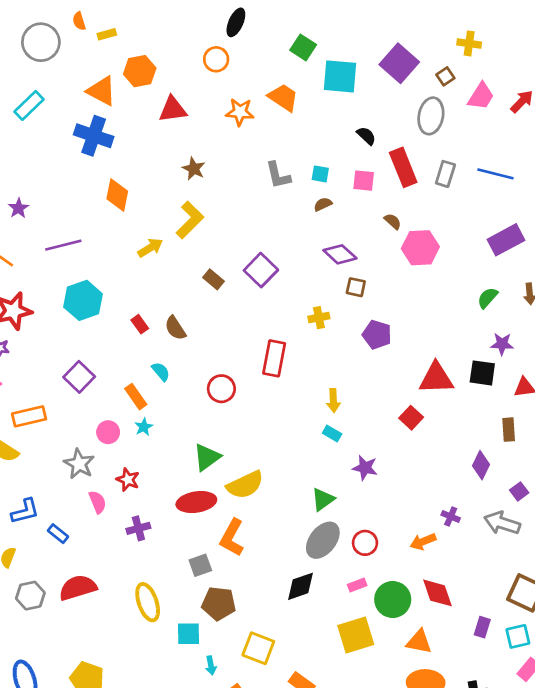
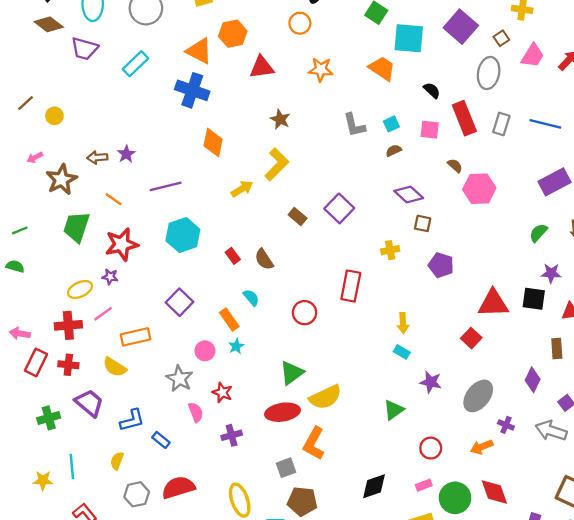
orange trapezoid: (283, 98) -> (382, 68), moved
cyan square: (320, 174) -> (391, 124), turned -35
gray ellipse: (323, 540) -> (478, 396), moved

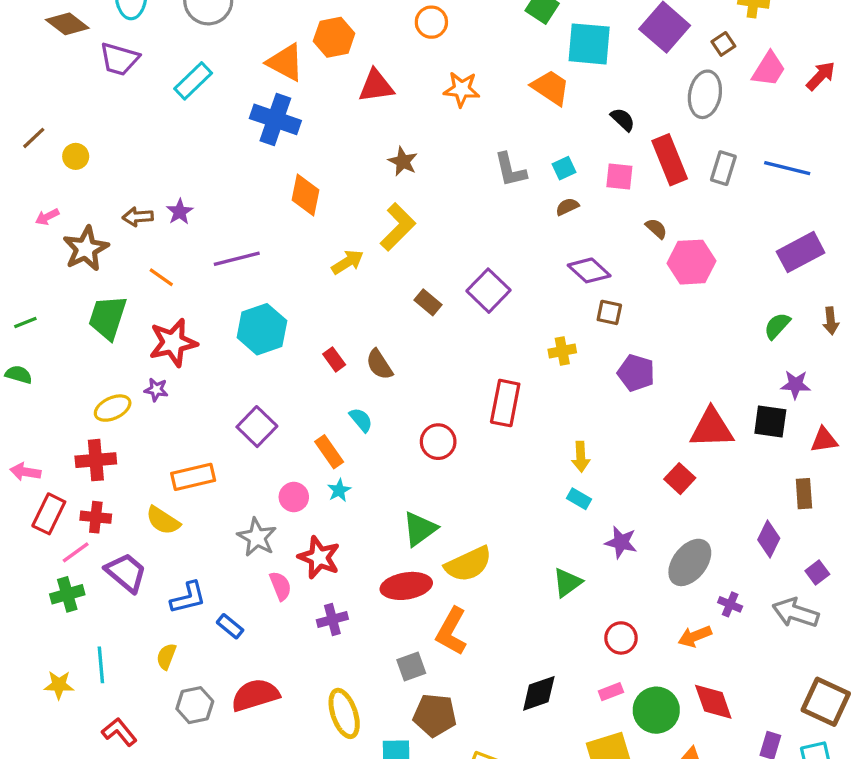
pink line: (103, 314) -> (76, 552), moved
red star: (222, 392) -> (319, 557), size x1.4

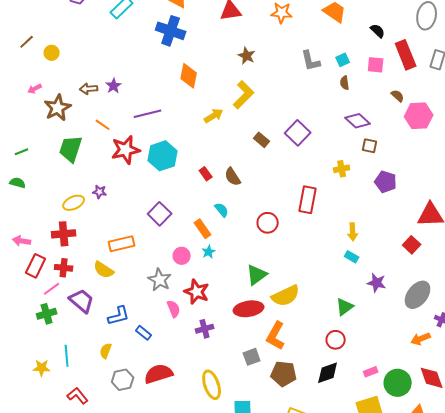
brown semicircle: (567, 207) -> (345, 83), turned -72
red star: (173, 343) -> (126, 150), moved
red circle: (621, 638) -> (336, 340), moved
brown pentagon: (435, 715) -> (284, 374), moved

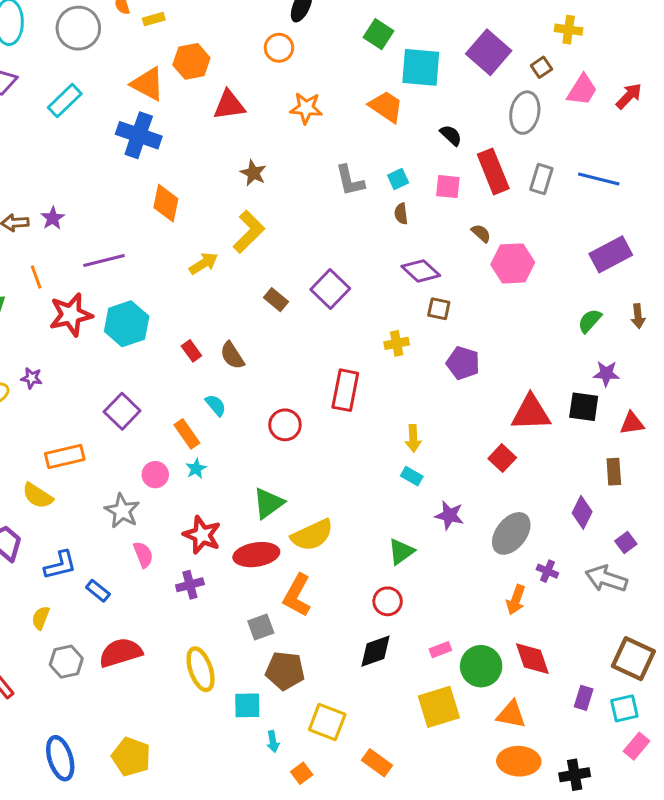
orange line: (103, 125) -> (36, 277), turned 35
red star: (197, 292) -> (202, 535), moved
orange arrow: (421, 339) -> (516, 600), turned -48
brown pentagon: (284, 374) -> (285, 671), moved

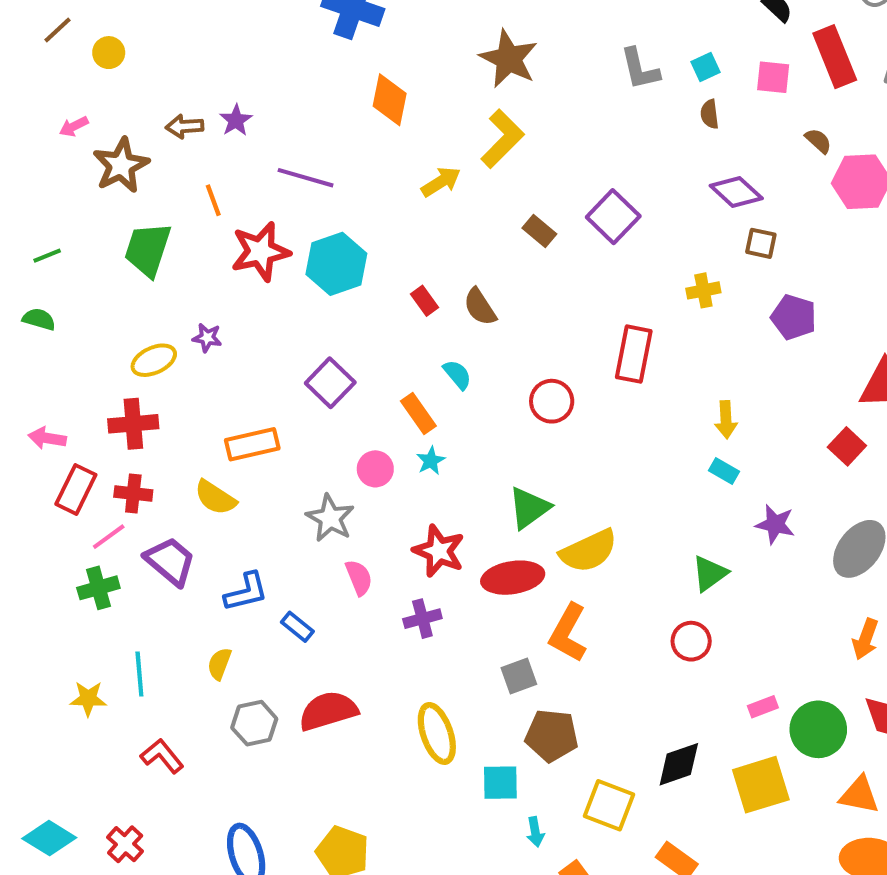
brown star: (253, 173) -> (509, 59), size x1.6
purple line: (104, 260) -> (306, 178), turned 30
black diamond: (375, 651) -> (679, 764), moved

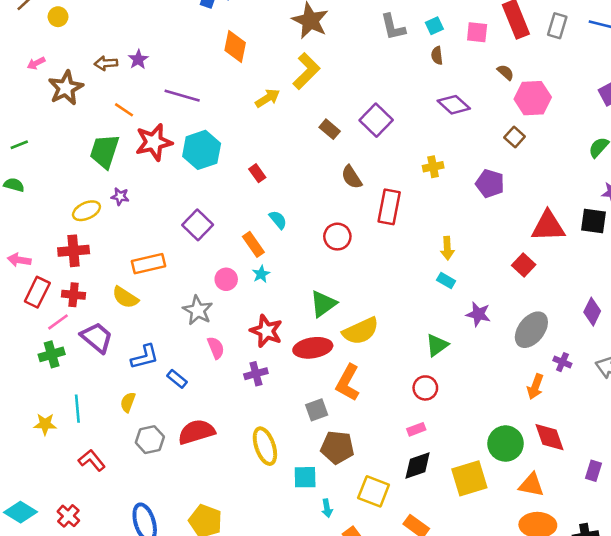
orange line: (213, 200) -> (124, 110), turned -36
brown square: (761, 243) -> (515, 137), moved, turned 30
green trapezoid: (148, 249) -> (105, 151), moved
brown semicircle: (480, 307) -> (352, 177), moved
pink rectangle: (763, 707) -> (416, 429), moved

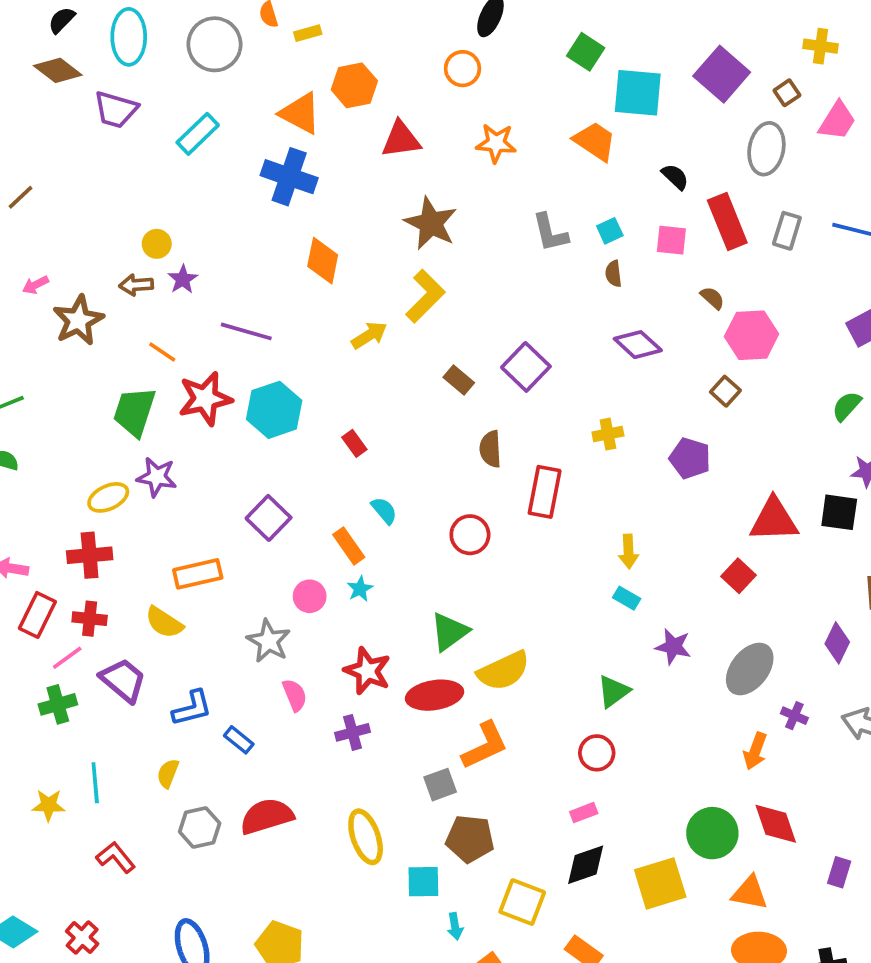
yellow circle: (58, 17) -> (157, 244), moved
brown semicircle: (352, 177) -> (490, 449), turned 30
purple star: (120, 196) -> (157, 477), size x1.5
orange L-shape: (348, 383) -> (485, 745), turned -144

